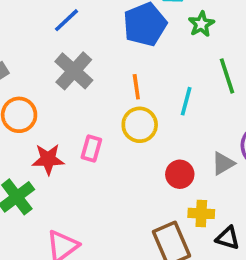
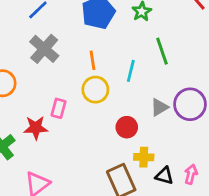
red star: (48, 159) -> (36, 128), moved
gray triangle: (223, 163) -> (159, 107), moved

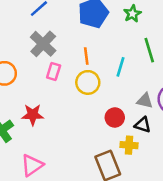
gray triangle: (159, 107) -> (145, 101), turned 42
pink rectangle: (59, 108) -> (54, 72), moved
black triangle: (164, 176) -> (143, 125), moved

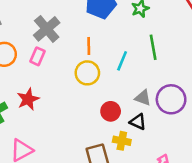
pink rectangle: (54, 72) -> (37, 56), moved
red star: (33, 115) -> (28, 99), turned -30

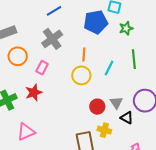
pink rectangle: (37, 56) -> (42, 68), moved
gray triangle: (143, 98) -> (116, 103), moved, turned 32
black triangle: (138, 122) -> (127, 118), moved

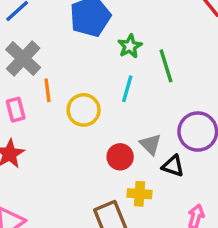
green star: (126, 28) -> (130, 46), moved
orange line: (84, 55) -> (48, 90), moved
pink rectangle: (42, 68) -> (16, 110), turned -32

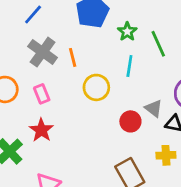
orange line: (48, 90) -> (73, 57), moved
yellow cross: (140, 194) -> (166, 155), moved

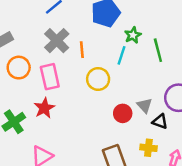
cyan line: (129, 66) -> (122, 55), moved
pink rectangle: (42, 94) -> (50, 77), size x1.5

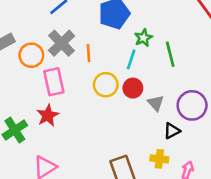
orange circle: (19, 68) -> (31, 55), moved
gray triangle: (145, 105) -> (156, 103), moved
red circle: (123, 113) -> (133, 88), moved
black triangle: (160, 121) -> (172, 131), turned -49

